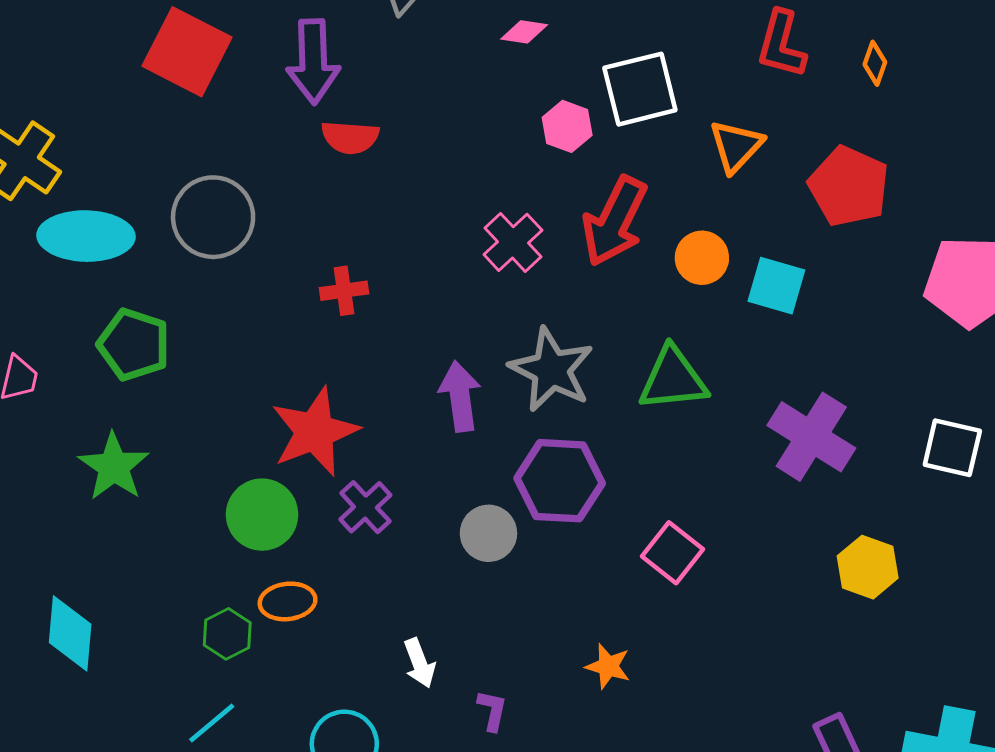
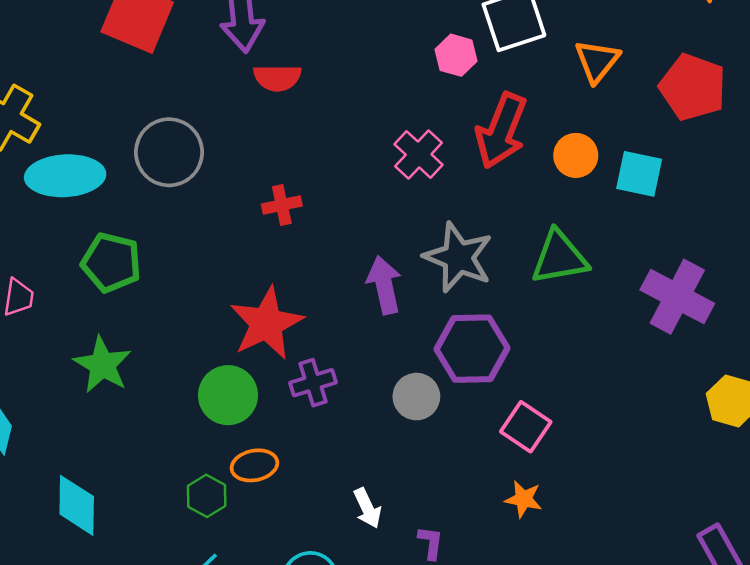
purple cross: (365, 507) -> (313, 383), turned 30
pink square: (673, 553) -> (526, 427), moved

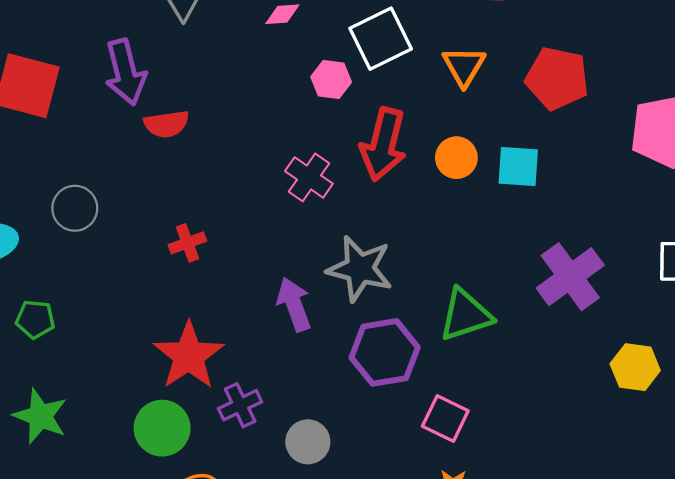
gray circle: (169, 152) -> (75, 208), size x0.7
green triangle: (559, 258) -> (466, 315), moved
green pentagon: (111, 263) -> (35, 319), size x0.7
purple cross: (677, 297) -> (570, 277), turned 34
gray circle: (416, 397) -> (308, 442), moved

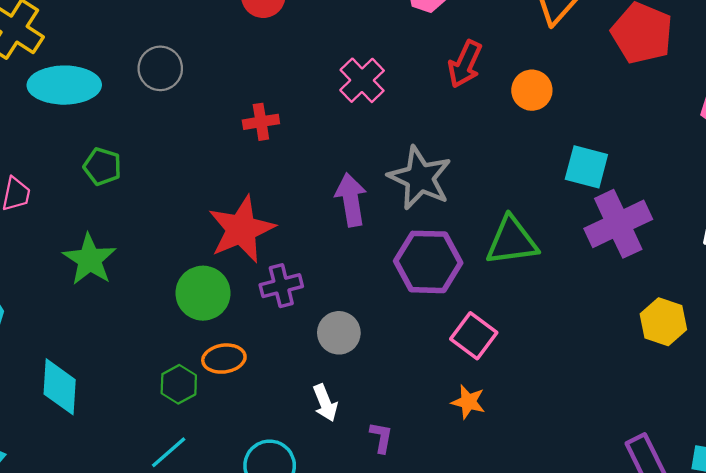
red arrow: (383, 144) -> (465, 64), size x0.7
cyan square: (518, 167) -> (586, 167), moved
pink cross: (309, 177) -> (362, 80), moved

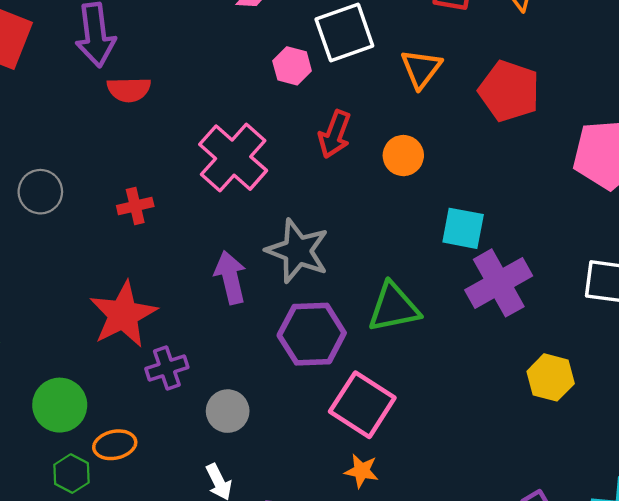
gray circle: (160, 68) -> (40, 192), moved
pink cross: (362, 80) -> (233, 158), size x1.5
green circle: (203, 293) -> (60, 405), moved
pink square: (474, 336) -> (362, 405), size x1.4

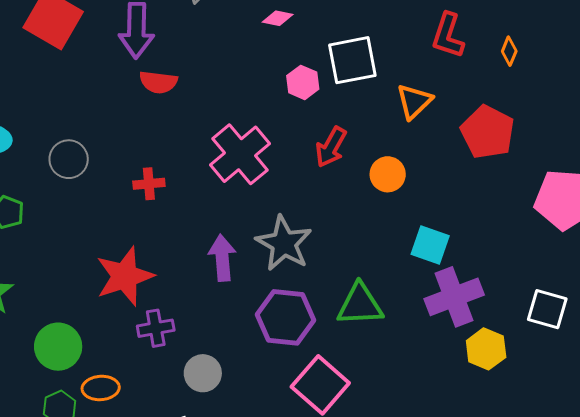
yellow hexagon: (551, 377) -> (486, 349), moved

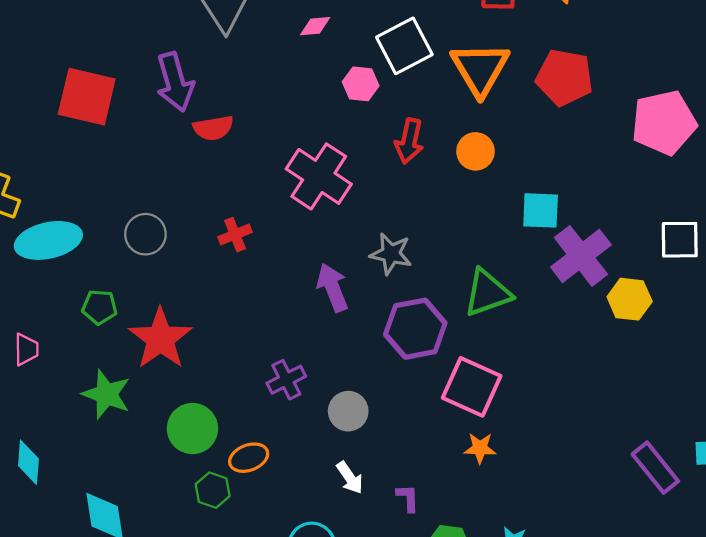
orange triangle: (414, 101) -> (480, 69), size x1.5
gray star: (284, 243) -> (391, 254), size x0.7
red star: (125, 276) -> (160, 339), moved

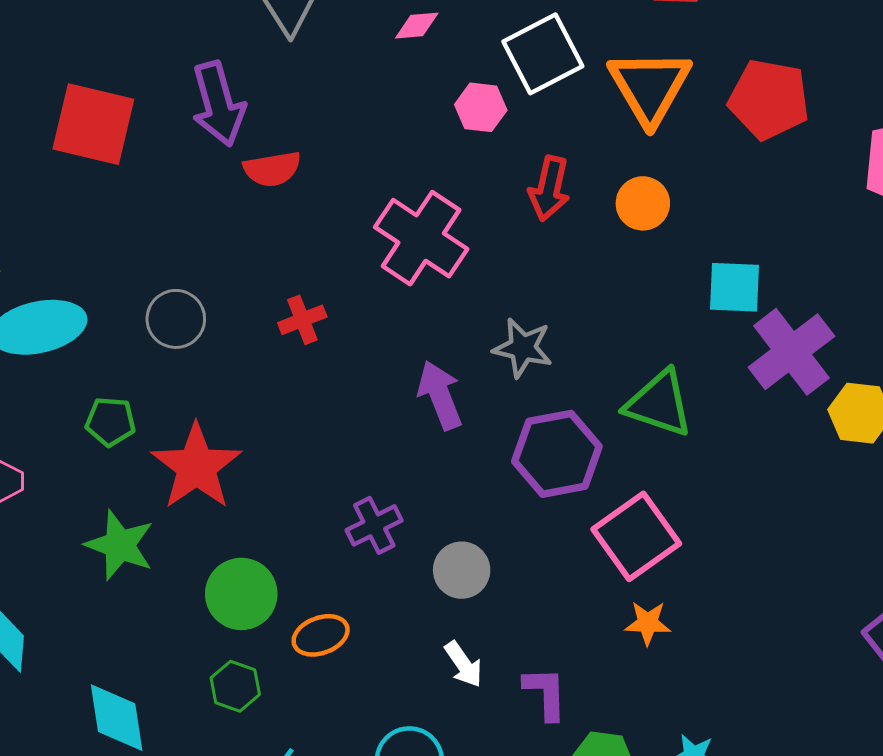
green triangle: (487, 293) -> (659, 404), turned 38
pink square: (472, 387) -> (636, 536), turned 30
green hexagon: (213, 490) -> (235, 686), moved
purple L-shape: (408, 498) -> (545, 693), size x1.4

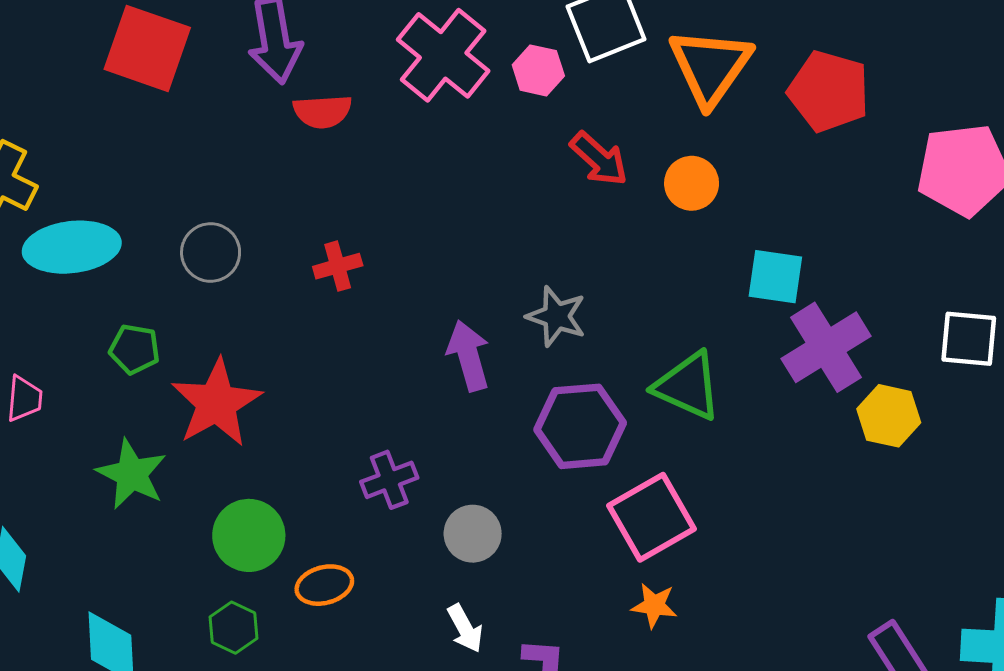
red arrow: (549, 188) -> (599, 159), turned -66
pink cross: (421, 238) -> (443, 55), moved

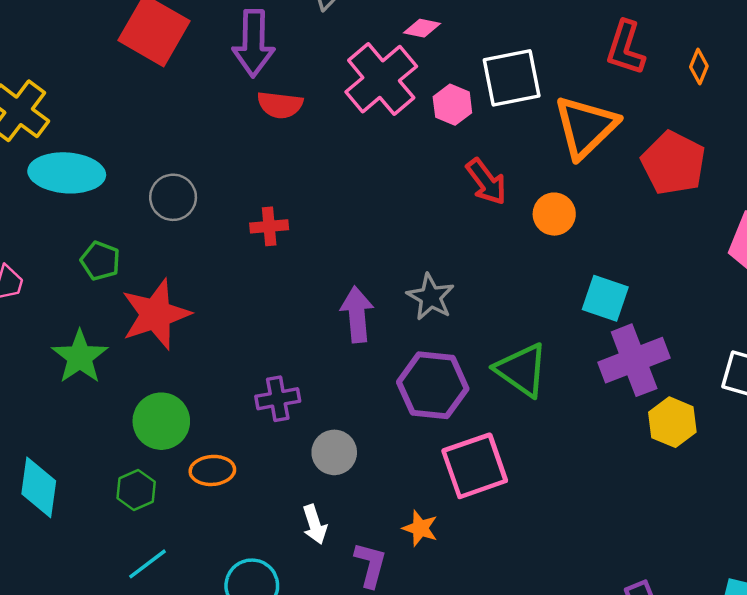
orange star: (654, 605) -> (420, 528), moved

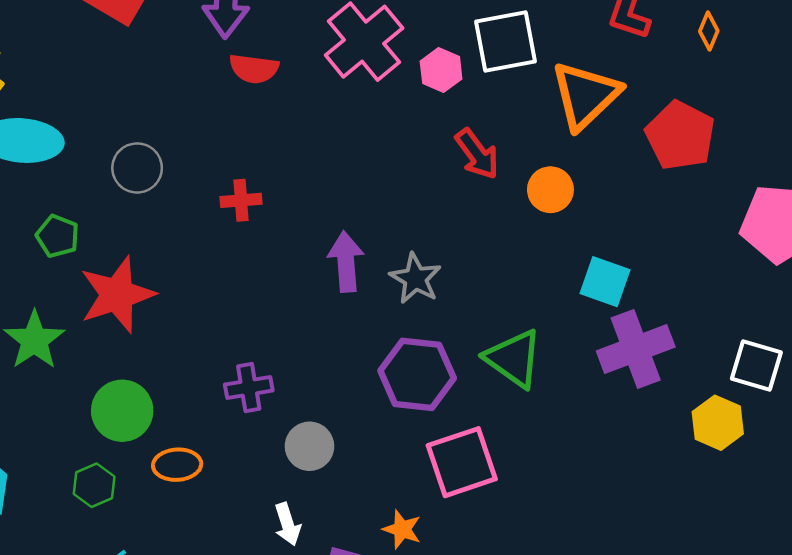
purple arrow: (357, 314) -> (346, 262), moved
yellow hexagon: (672, 422) -> (718, 423), moved

